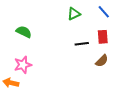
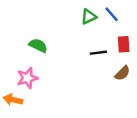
blue line: (104, 12) -> (112, 14), moved
green semicircle: (24, 32) -> (38, 45), moved

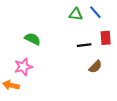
green triangle: (89, 17) -> (76, 14), turned 32
brown semicircle: (122, 73) -> (95, 67), moved

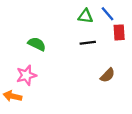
red rectangle: (106, 38) -> (119, 32), moved
black line: (84, 45) -> (88, 43), moved

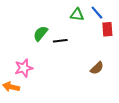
black line: (88, 43) -> (60, 41), moved
green semicircle: (37, 44) -> (40, 33), moved, turned -77

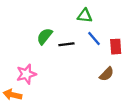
blue line: (97, 13) -> (94, 39), moved
red rectangle: (107, 29) -> (116, 47), moved

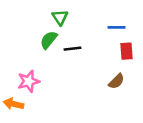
green triangle: (85, 16) -> (60, 17), moved, turned 49
blue line: (94, 39) -> (116, 27), moved, turned -49

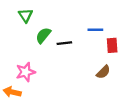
green triangle: (60, 17) -> (26, 15), moved
blue line: (116, 27) -> (95, 30), moved

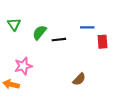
green triangle: (26, 15) -> (14, 24), moved
brown semicircle: (103, 72) -> (79, 79), moved

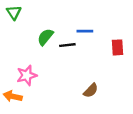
green triangle: (14, 24) -> (14, 12), moved
blue line: (87, 27) -> (85, 31), moved

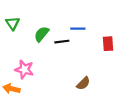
green triangle: (14, 12) -> (13, 23), moved
pink star: (27, 75) -> (24, 69), turned 30

